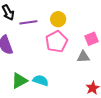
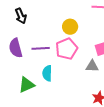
purple line: (28, 22) -> (41, 48), moved
cyan semicircle: (41, 80) -> (47, 73), moved, turned -112

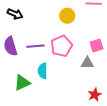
black arrow: (21, 16) -> (15, 14), turned -42
yellow circle: (70, 27) -> (67, 16), moved

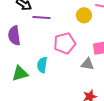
yellow circle: (67, 16) -> (84, 15), moved
purple line: (36, 46) -> (41, 17), moved

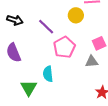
purple line: (41, 17) -> (46, 27), moved, turned 54
green triangle: (20, 73) -> (29, 88), turned -30

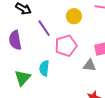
yellow circle: (76, 15) -> (74, 16), moved
purple line: (46, 27) -> (44, 28), moved

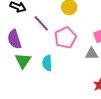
green triangle: (23, 78) -> (23, 61), moved

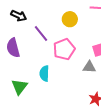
green triangle: (23, 61) -> (20, 87), moved

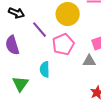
yellow circle: (70, 19) -> (68, 14), size x1.5

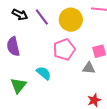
purple line: (39, 30) -> (42, 17), moved
cyan semicircle: (45, 69) -> (44, 73), turned 126

